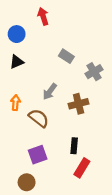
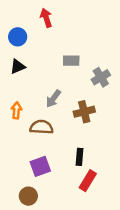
gray rectangle: (66, 56) -> (71, 61), turned -32
brown semicircle: (39, 118) -> (41, 127), turned -35

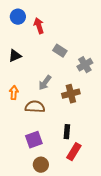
red arrow: (46, 18) -> (39, 26), moved
blue circle: (18, 37) -> (18, 17), moved
gray rectangle: (71, 61) -> (60, 51), turned 32
brown circle: (28, 196) -> (41, 165), moved

